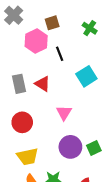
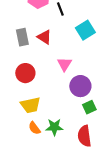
purple circle: (70, 147) -> (80, 86), moved
green square: (94, 148) -> (89, 107), moved

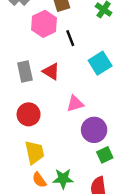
pink triangle: (64, 64) -> (75, 104), turned 42
yellow trapezoid: (30, 105) -> (35, 152), turned -90

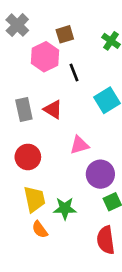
green star: (63, 179) -> (65, 208), moved

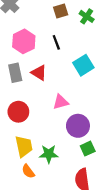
brown square: (65, 34) -> (61, 11), moved
pink hexagon: (45, 57) -> (24, 41), moved

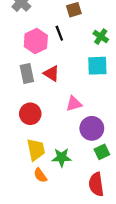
green cross: (87, 16) -> (101, 37), moved
black line: (56, 42) -> (59, 33), moved
cyan square: (83, 65) -> (97, 66), turned 30

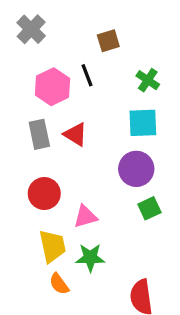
pink triangle: (74, 104) -> (85, 217), moved
purple circle: (92, 128) -> (136, 169), moved
green square: (102, 152) -> (149, 208), moved

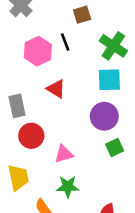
green cross: (148, 80) -> (113, 46), size x1.5
gray rectangle: (39, 134) -> (17, 106), moved
yellow trapezoid: (52, 246) -> (18, 177), moved

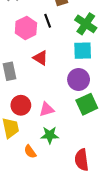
red circle: (31, 136) -> (21, 105), moved
green square: (115, 148) -> (87, 104), size x1.5

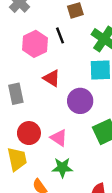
purple circle: (79, 79) -> (80, 101), moved
pink triangle: (47, 109) -> (59, 138), turned 49

